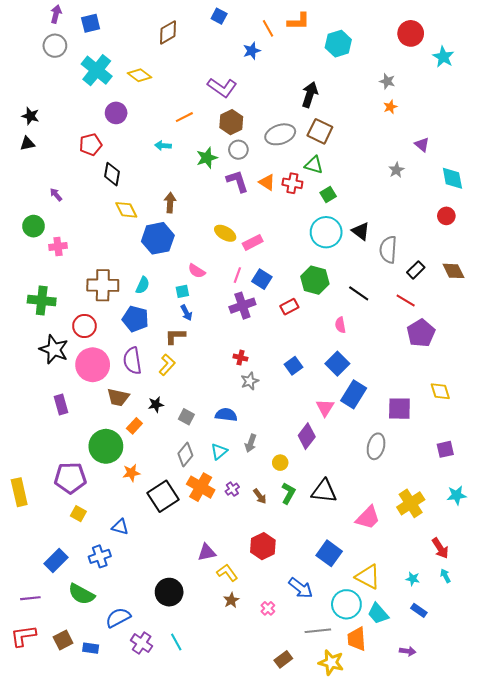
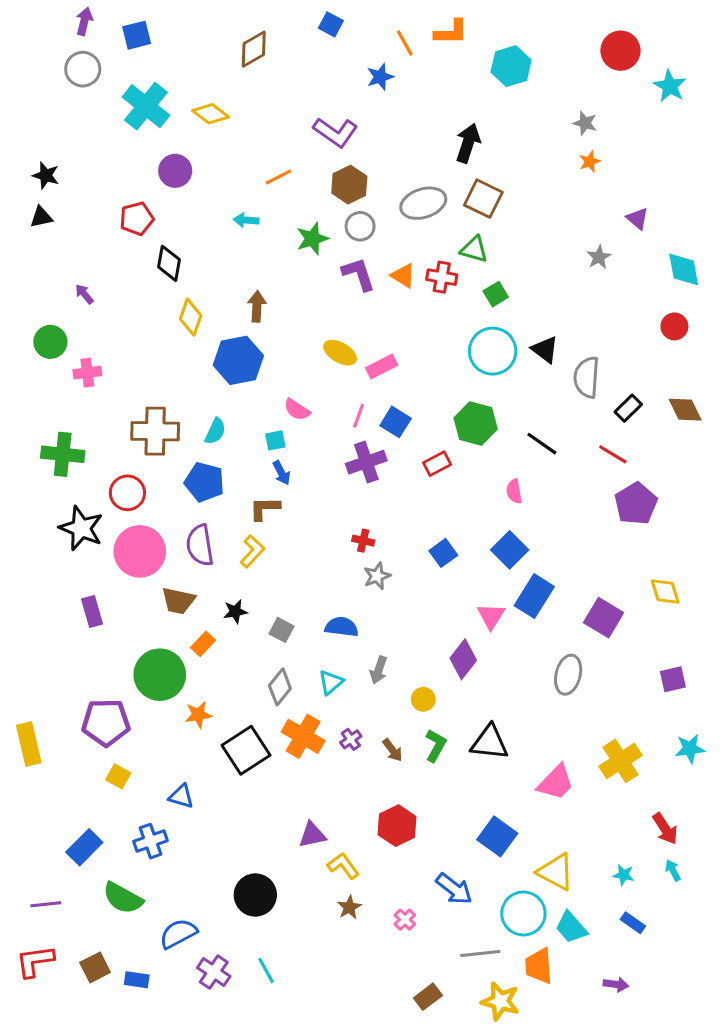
yellow diamond: (126, 210) -> (191, 317), turned 45
purple square: (399, 409) -> (604, 618), turned 30

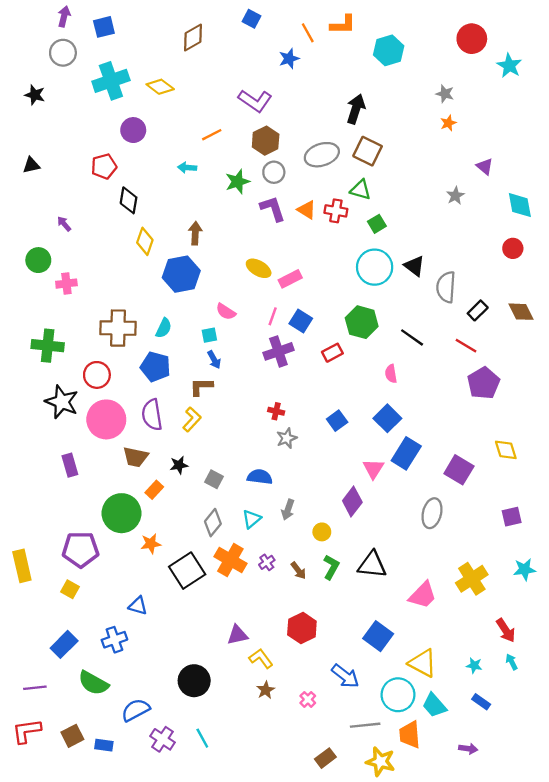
cyan cross: (146, 106) -> (111, 81), turned 32
black star: (46, 175) -> (35, 95), moved
yellow square: (118, 776) -> (70, 589), moved

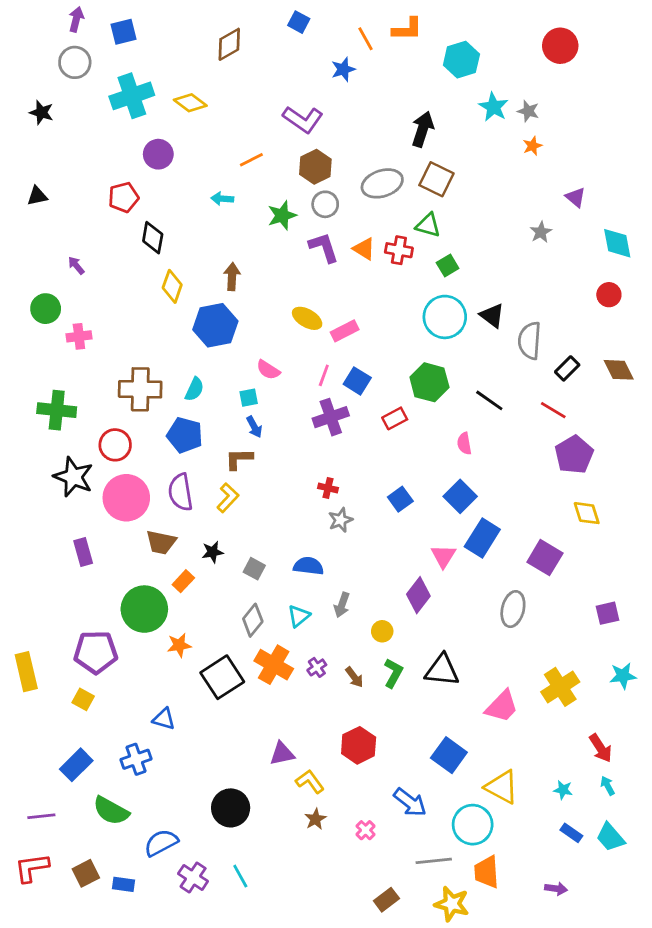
cyan star: (509, 66) -> (493, 107), moved
yellow diamond: (506, 450) -> (587, 513), moved
cyan trapezoid: (434, 705) -> (610, 837), moved

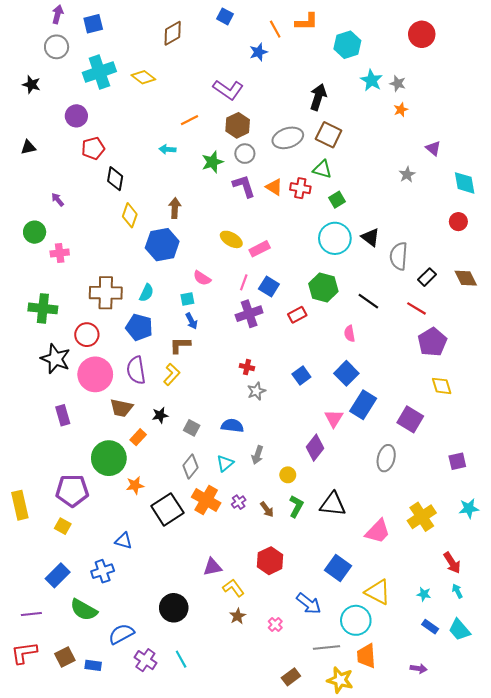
purple circle: (158, 154) -> (76, 116), moved

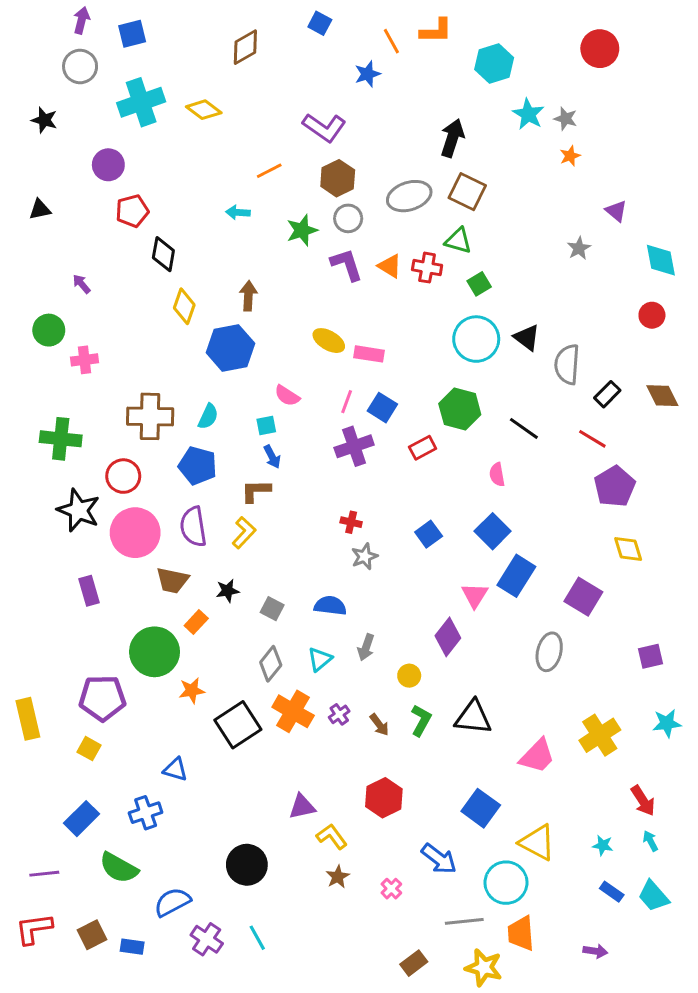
pink rectangle: (260, 249) -> (369, 354), turned 36

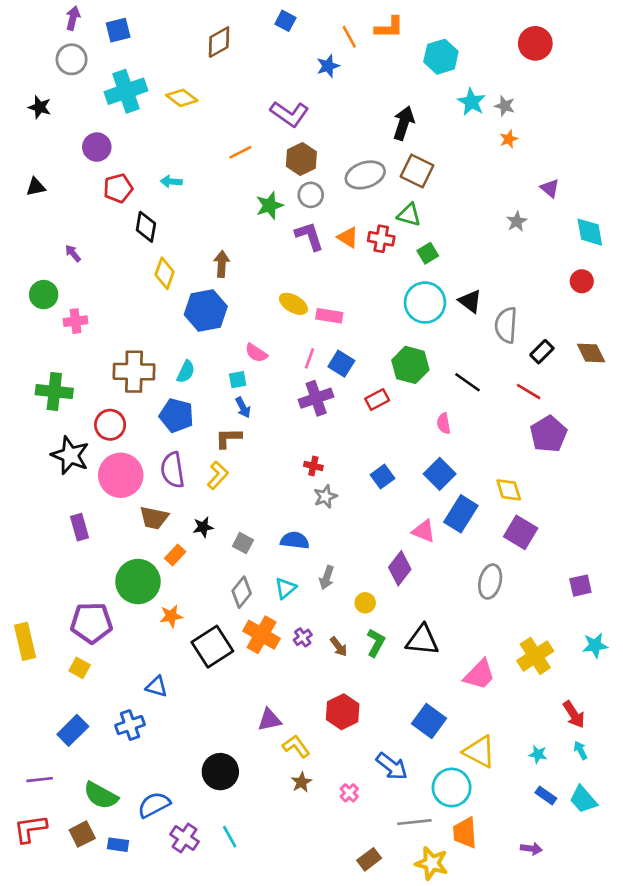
cyan arrow: (238, 212) -> (171, 182), moved
yellow diamond: (628, 549) -> (509, 490), moved
pink triangle: (475, 595) -> (424, 531), turned -40
green semicircle: (119, 868) -> (101, 795), moved

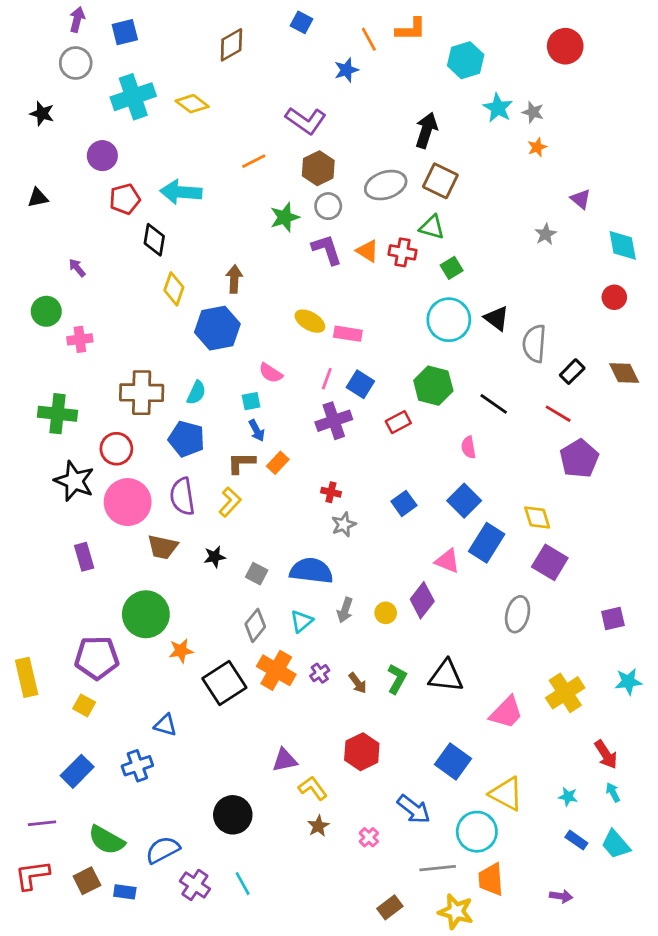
cyan arrow: (171, 182) -> (181, 192), size x1.8
blue semicircle: (295, 540) -> (311, 571), size x1.4
orange rectangle: (175, 555) -> (278, 463), moved
yellow circle: (365, 603) -> (386, 613), moved

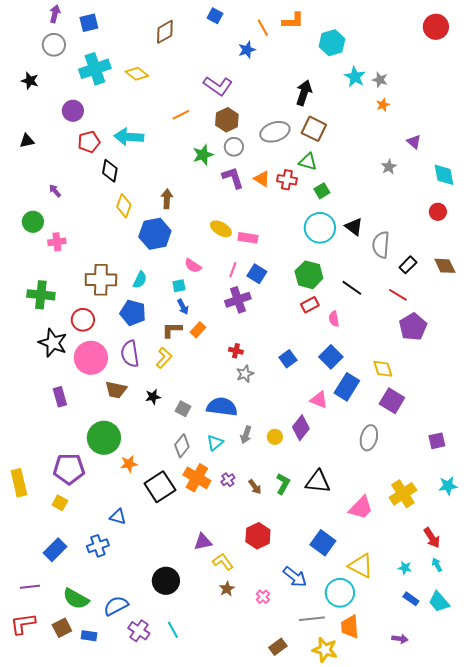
red circle: (565, 46) -> (436, 27), moved
red rectangle: (398, 422) -> (310, 305), moved

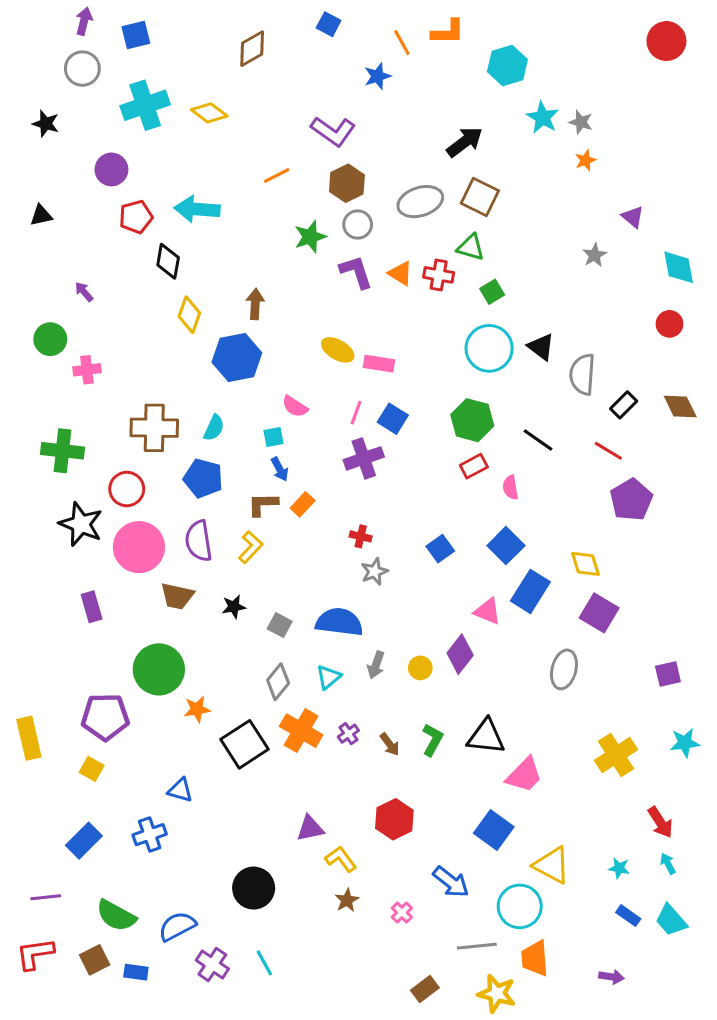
black arrow: (304, 93) -> (465, 142), turned 35
pink trapezoid: (361, 508) -> (524, 775), moved

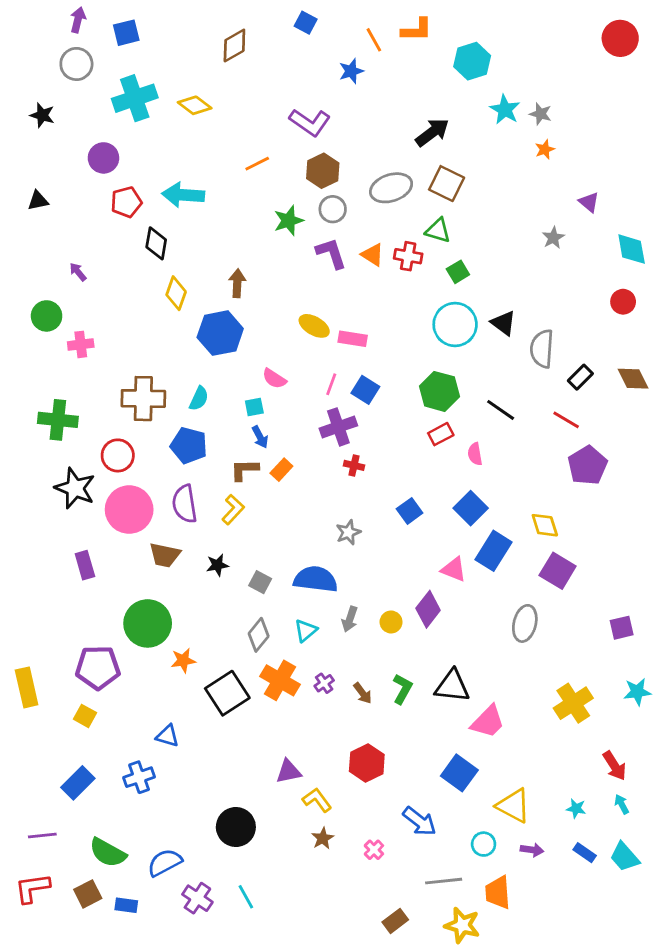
red cross: (361, 536) -> (354, 465), moved
cyan circle: (520, 906) -> (484, 844), size x0.6
purple arrow: (611, 977) -> (532, 850), moved

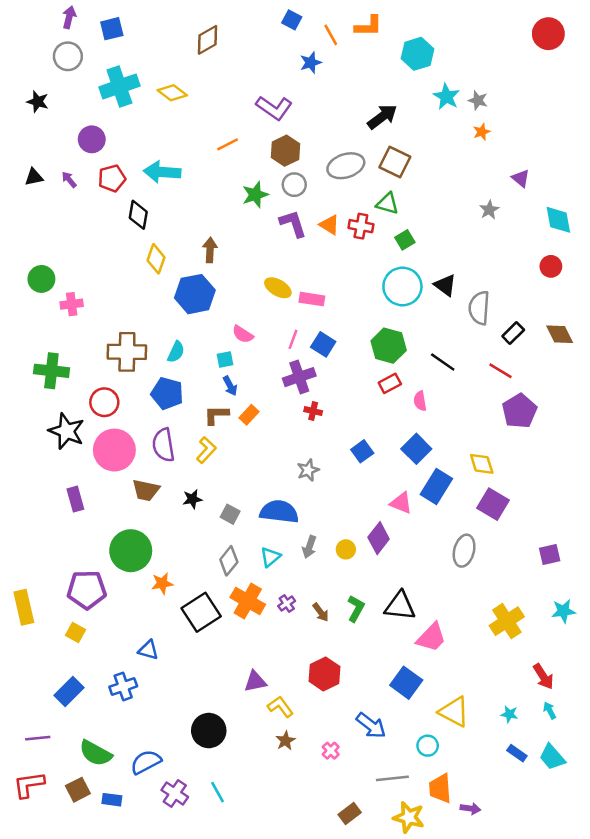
blue square: (306, 23) -> (292, 20), moved
purple arrow: (78, 272) -> (69, 180), moved
purple arrow: (532, 850) -> (470, 809), moved

